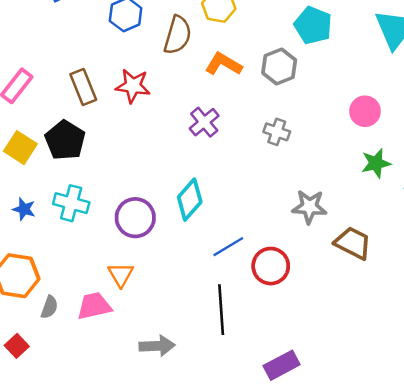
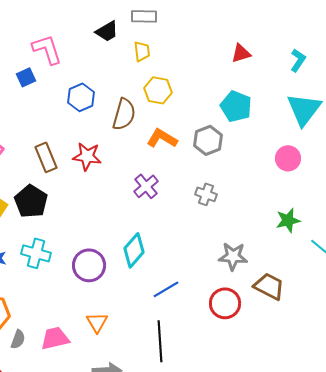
pink circle: (365, 111) -> (288, 158), moved
red circle: (271, 266) -> (225, 303), moved
orange triangle: (121, 274) -> (97, 322), moved

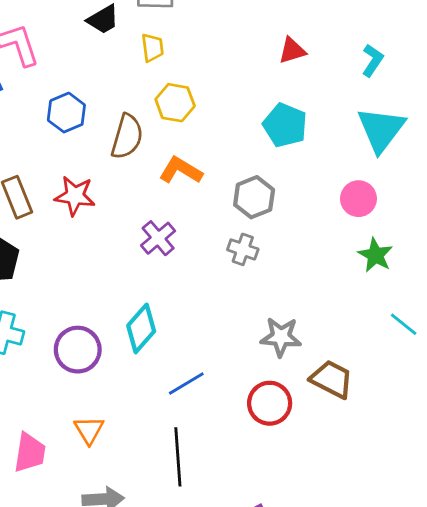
gray hexagon: (208, 140) -> (254, 197), moved
green star: (288, 220) -> (375, 255), moved, turned -30
pink trapezoid: (55, 338) -> (30, 453), turned 112

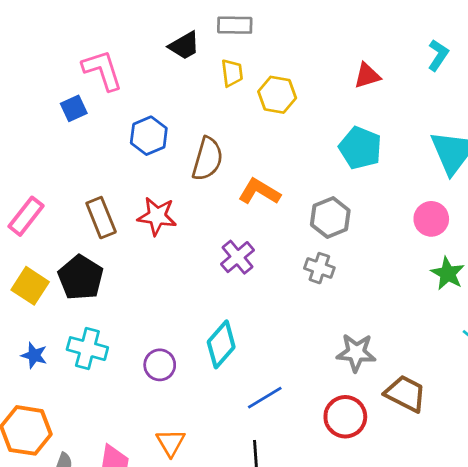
cyan L-shape: (373, 60) -> (438, 55), moved
yellow hexagon: (175, 103) -> (277, 95), moved
purple circle: (78, 350) -> (160, 365), size x0.7

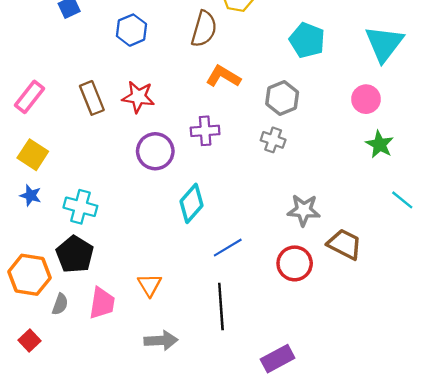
brown semicircle: (207, 159) -> (204, 29), moved
purple cross: (238, 257) -> (205, 131), turned 36
black pentagon: (81, 278) -> (75, 254), moved
blue star: (34, 355) -> (31, 195), moved
purple circle: (160, 365) -> (155, 151), moved, size x1.4

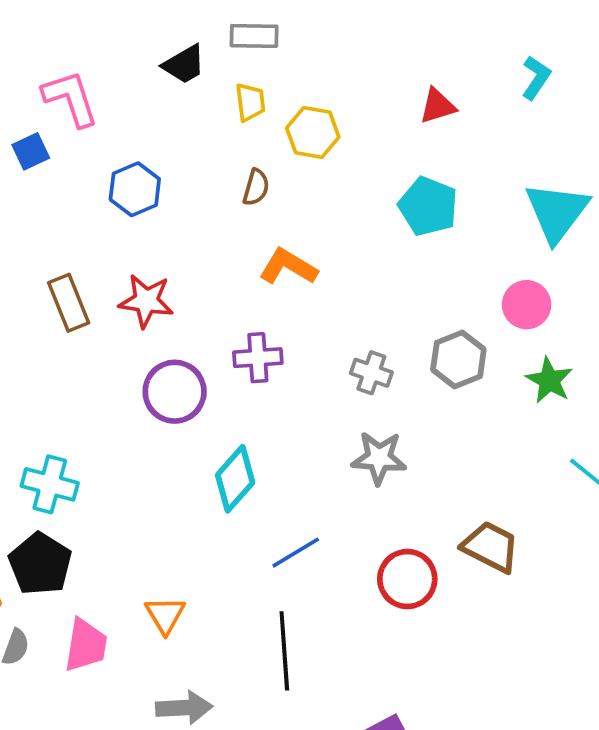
brown semicircle: (204, 29) -> (256, 187), size x0.6
gray hexagon: (282, 98) -> (458, 360), moved
gray star: (304, 210) -> (379, 458), moved

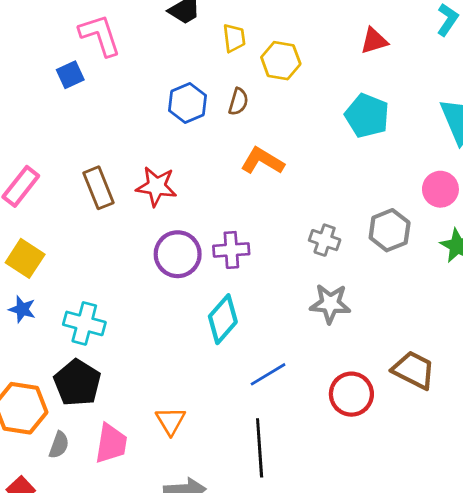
blue hexagon: (135, 189) -> (188, 103), moved
purple cross: (258, 358) -> (231, 250), moved

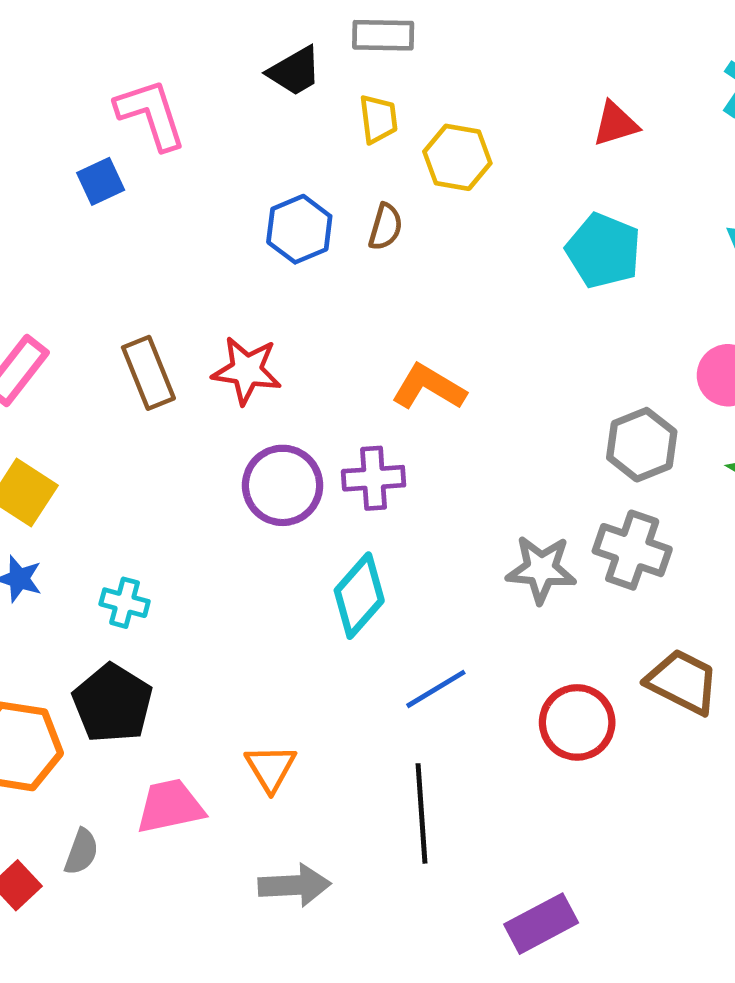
orange L-shape: (262, 161) -> (429, 387), moved
gray cross: (325, 240) -> (632, 550), moved, size x1.4
cyan cross: (84, 323) -> (125, 603), size x0.7
pink trapezoid: (111, 444) -> (170, 806), turned -111
gray semicircle: (59, 445) -> (81, 852), moved

